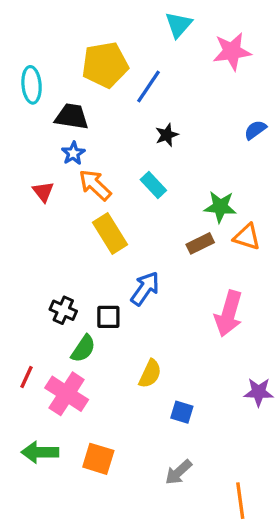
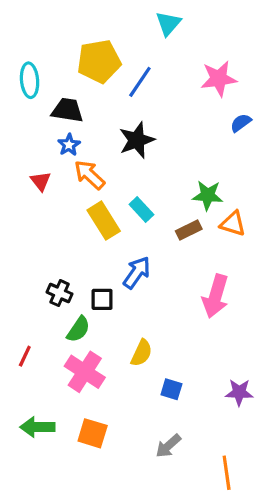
pink star: (232, 51) -> (219, 79), moved
black star: (167, 135) -> (137, 140), moved, size x1.6
cyan rectangle: (153, 185) -> (141, 209), moved
purple star: (259, 392) -> (239, 392), moved
pink cross: (67, 394) -> (85, 372), moved

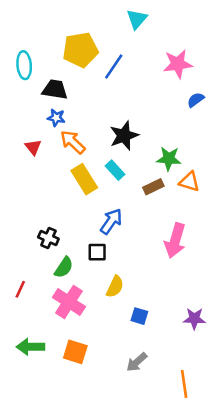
black star: (137, 140) -> (124, 136), moved
blue star: (69, 145) -> (56, 118), turned -30
black square: (102, 299) -> (97, 252), moved

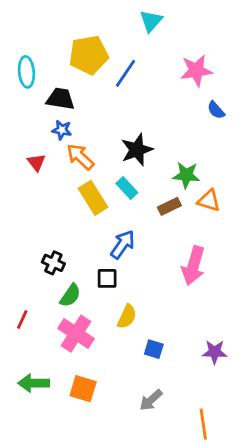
blue semicircle: (196, 100) -> (216, 110), turned -96

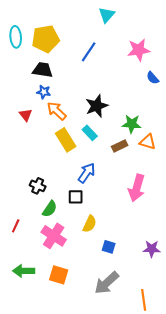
yellow pentagon: (89, 55) -> (46, 39), moved
cyan ellipse: (26, 72) -> (16, 37), moved
gray arrow: (151, 400) -> (107, 283), size x1.5

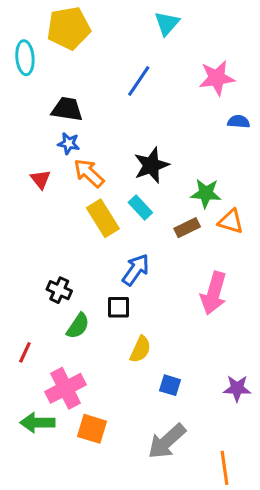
yellow pentagon: (46, 39) -> (69, 28), moved
blue semicircle: (153, 78) -> (239, 122), turned 136
pink cross: (54, 236) -> (65, 388), moved, turned 30

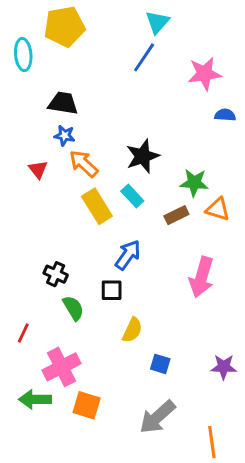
blue line: (139, 81) -> (144, 57), moved
green semicircle: (78, 326) -> (73, 308), turned -65

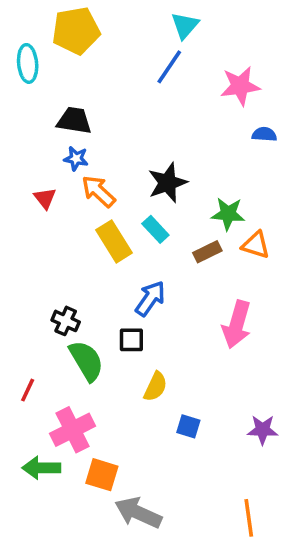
green semicircle: (73, 308) -> (86, 361), size x1.4
gray arrow: (157, 417) -> (138, 513), moved, turned 66

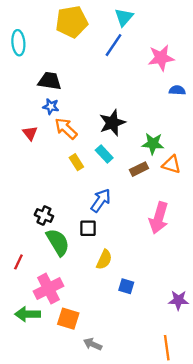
yellow pentagon: (76, 31) -> (72, 22), moved
yellow rectangle: (114, 241) -> (76, 162), size x0.6
purple star: (263, 430) -> (178, 300), moved
gray arrow: (138, 513) -> (93, 344), size x0.6

